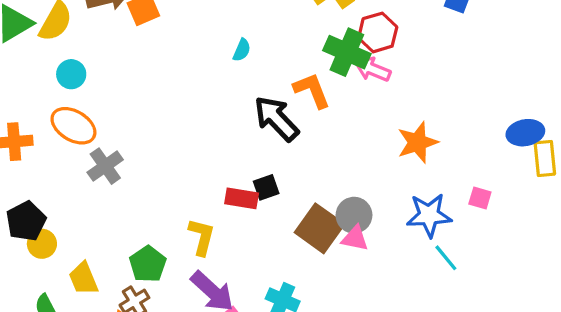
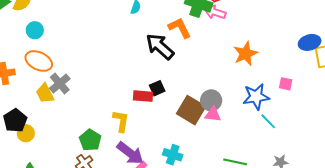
yellow trapezoid: (83, 279) -> (45, 93), moved

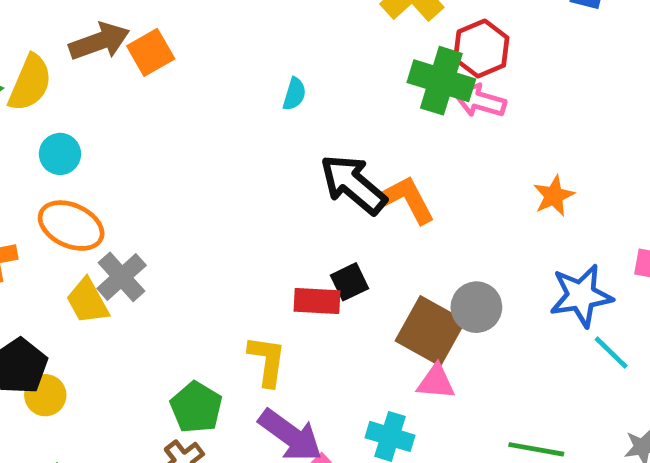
orange L-shape: (180, 28) -> (408, 199), moved
orange star: (245, 54) -> (554, 196), size x0.7
pink triangle: (213, 114) -> (436, 382), moved

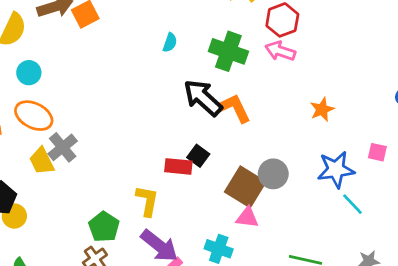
green cross: (441, 81) -> (228, 51), moved
black square: (349, 282) -> (198, 156), turned -30

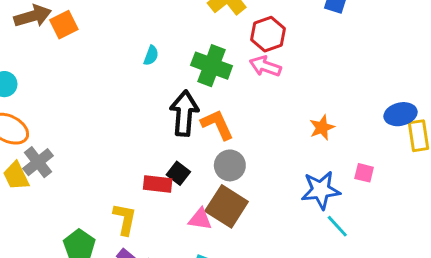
black arrow: (203, 98) -> (184, 113), turned 51
orange star: (322, 109) -> (322, 128), moved
gray circle: (273, 174) -> (230, 165), moved
pink triangle: (247, 218) -> (200, 219), moved

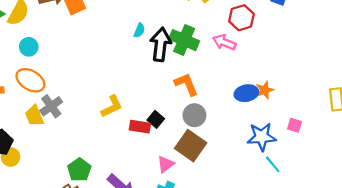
red hexagon: (268, 34) -> (241, 18), moved
black arrow: (184, 113) -> (161, 44), moved
blue ellipse: (401, 114) -> (246, 93), moved
yellow L-shape: (125, 219) -> (112, 106), moved, turned 50
pink triangle: (200, 219) -> (166, 164), moved, turned -48

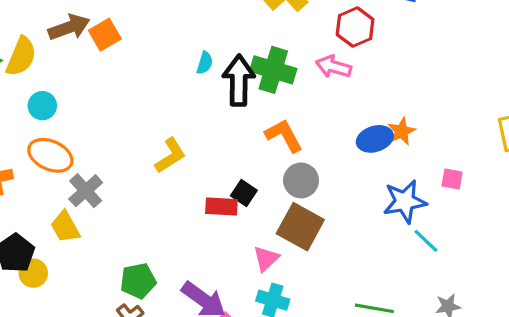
yellow L-shape: (112, 106) -> (170, 156), moved
yellow trapezoid: (34, 116) -> (65, 227), moved
green pentagon: (79, 170) -> (138, 281), turned 30

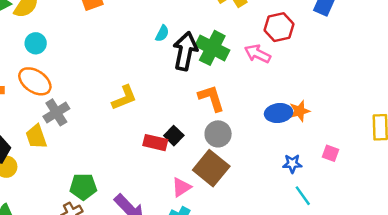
blue star: (405, 201) -> (292, 164), size x0.6

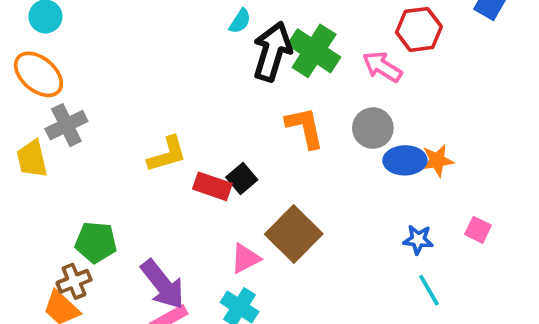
yellow L-shape: (124, 98) -> (167, 154), moved
gray circle: (218, 134) -> (373, 128), moved

